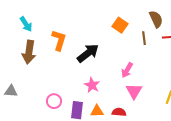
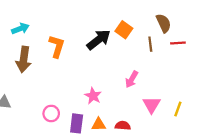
cyan arrow: (26, 24) -> (20, 29), turned -77
black arrow: (88, 53) -> (99, 40), moved
pink triangle: (134, 91) -> (151, 105), moved

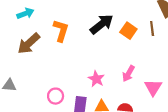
orange square: (124, 30) -> (128, 31), moved
brown arrow: (24, 60) -> (29, 43), turned 40
pink arrow: (132, 79) -> (128, 74), moved

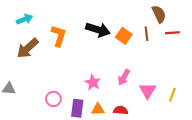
black arrow: (102, 24) -> (98, 30), turned 55

